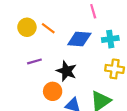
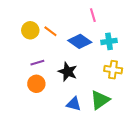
blue diamond: (79, 39) -> (80, 41), turned 30
orange circle: (53, 91) -> (36, 84), moved

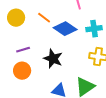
orange line: (50, 31) -> (44, 18), moved

